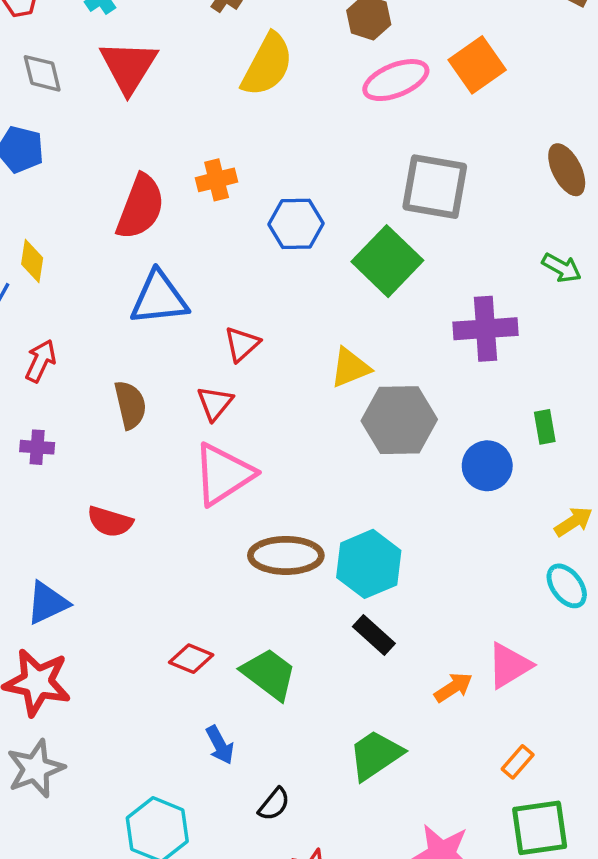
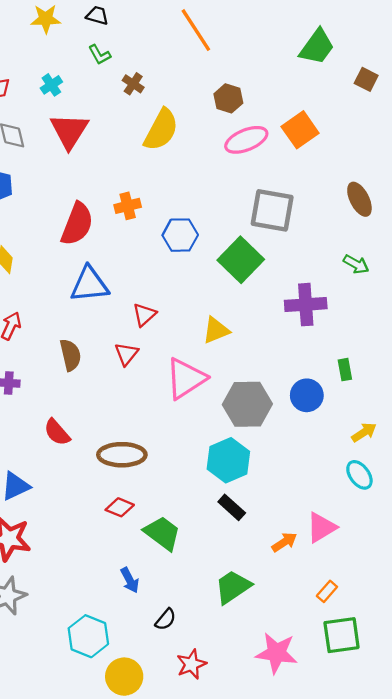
gray hexagon: (399, 420) -> (247, 404), moved
pink triangle: (223, 474) -> (186, 379), moved
red semicircle: (110, 522) -> (57, 432), turned 32
brown ellipse: (286, 555) -> (122, 455), moved
red diamond: (191, 659) -> (120, 507), moved

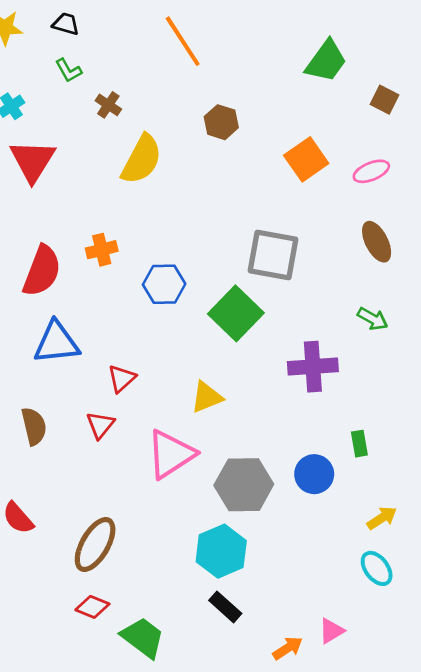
pink ellipse: (246, 140) -> (371, 171), moved, size x0.7
brown ellipse: (122, 455) -> (95, 545), turned -60
pink triangle: (321, 528) -> (331, 631), size x0.7

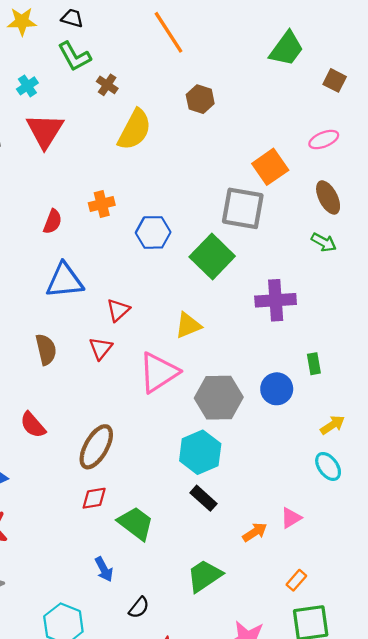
green L-shape: (68, 70) -> (74, 56), size x1.5
orange square: (306, 159) -> (270, 167), moved
red semicircle: (42, 271) -> (53, 222), size x0.6
green arrow: (373, 319) -> (324, 242), moved
red diamond: (92, 607) -> (94, 498), turned -32

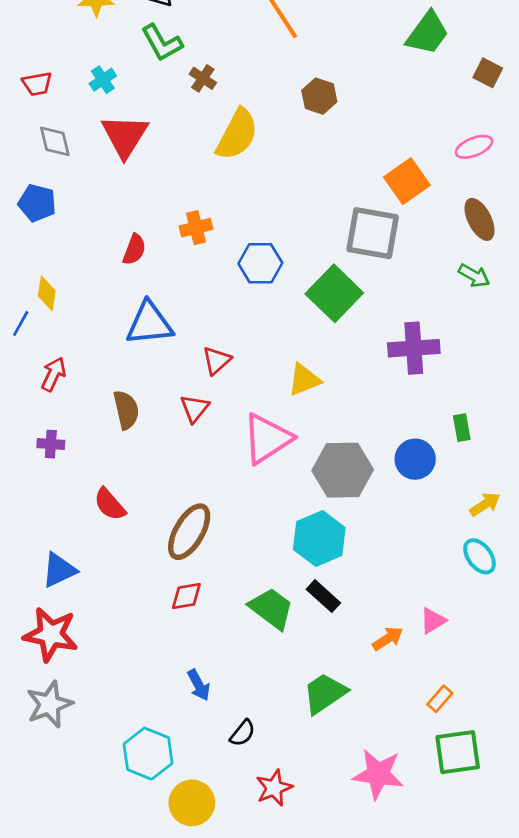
green trapezoid: (136, 523) -> (271, 608), moved

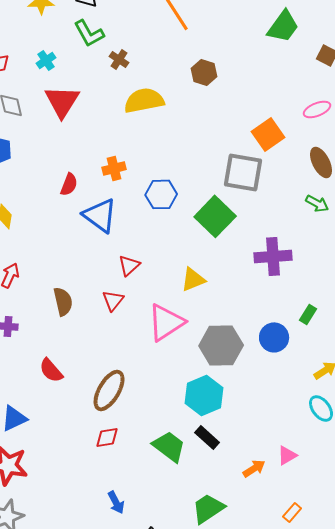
yellow semicircle: (237, 134) -> (144, 100), turned -129
blue triangle: (149, 324) -> (100, 215), moved, turned 42
green rectangle: (462, 428) -> (308, 314), turned 42

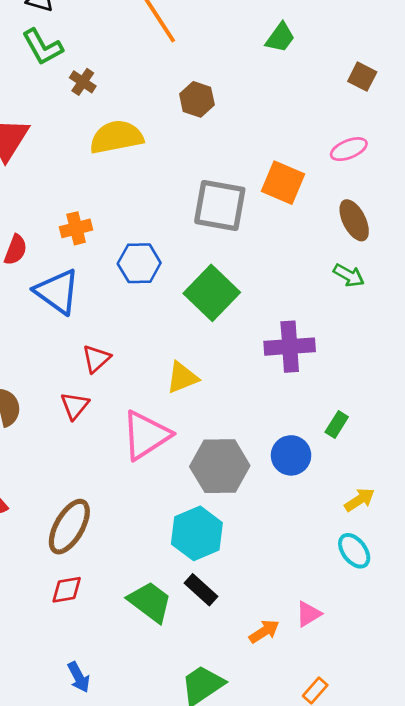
green trapezoid: (283, 26) -> (280, 38), moved, size x0.7
orange square: (268, 134) -> (283, 183), turned -32
gray square: (243, 172) -> (220, 206), moved

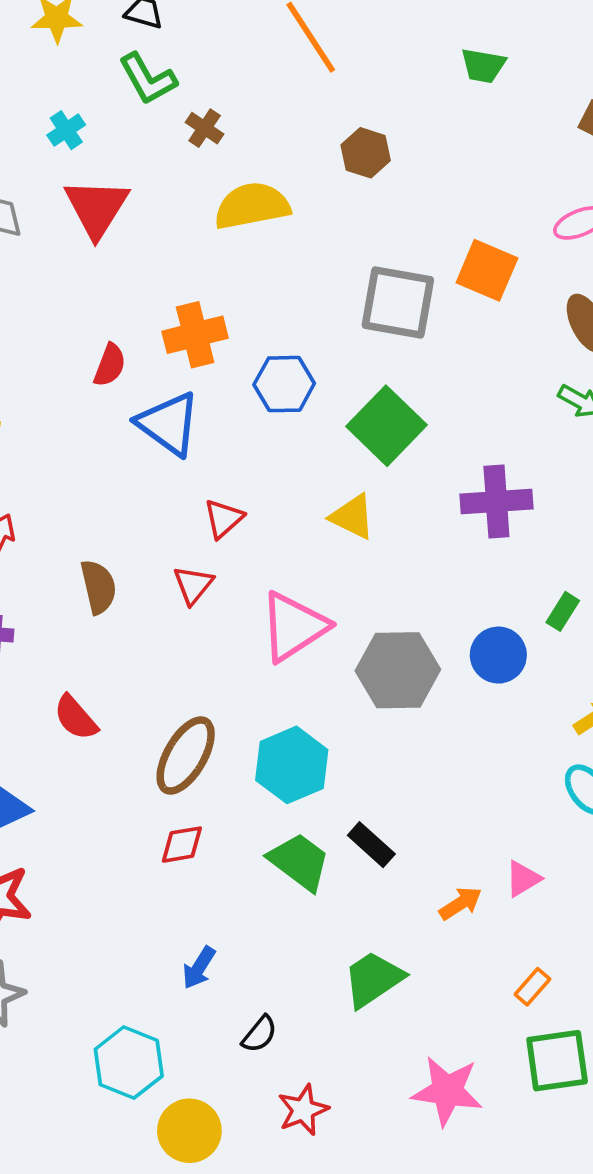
green trapezoid: (280, 38) -> (483, 66), turned 64
orange cross: (76, 228) -> (195, 335), size x1.4
yellow triangle: (182, 377) -> (352, 517), moved, turned 48
cyan hexagon: (197, 533) -> (292, 765), moved
blue arrow: (79, 677) -> (199, 968), turned 60

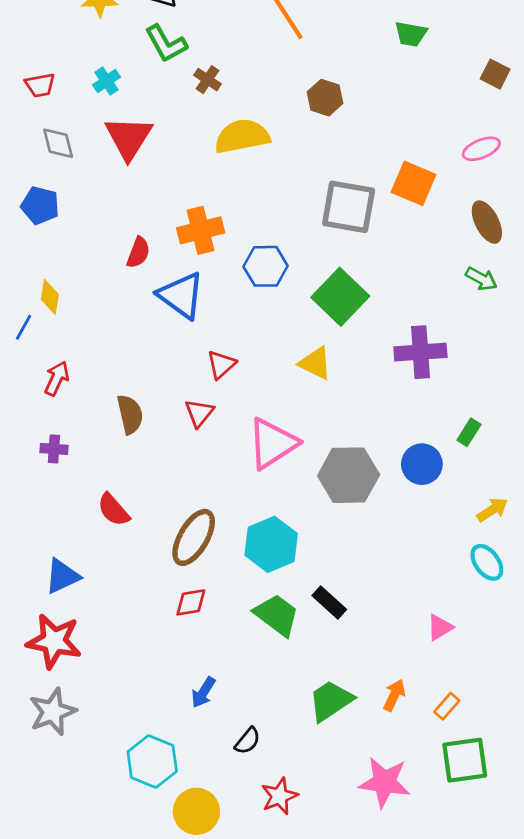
orange arrow: (460, 903) -> (394, 695), moved, turned -32

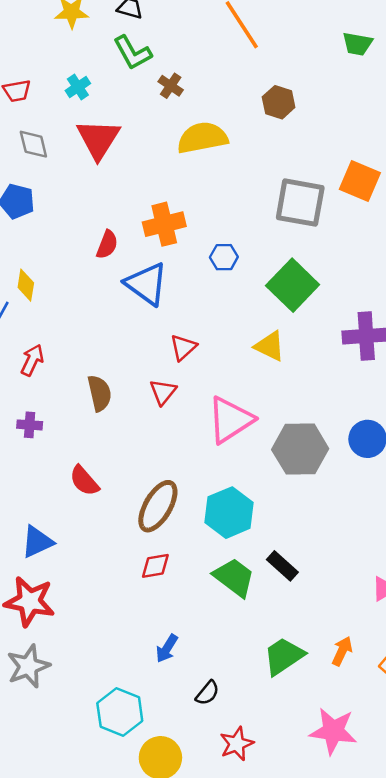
blue hexagon: (266, 266) -> (224, 257), size x0.7

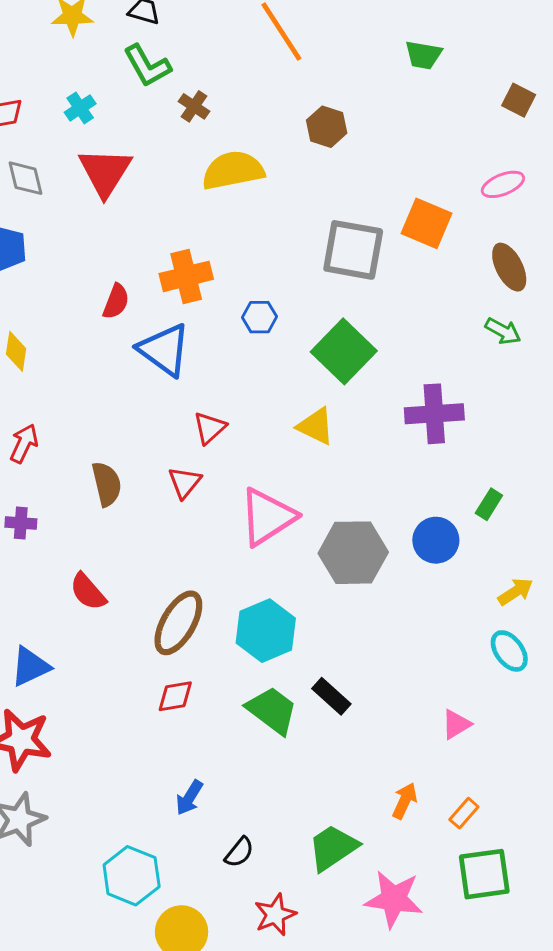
green trapezoid: (284, 656) -> (333, 848), moved

